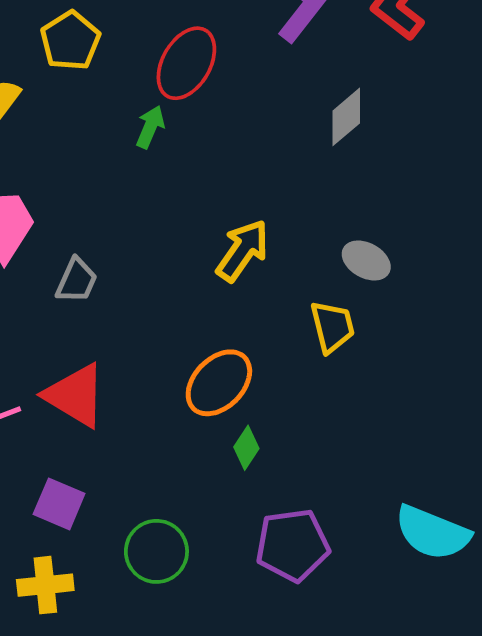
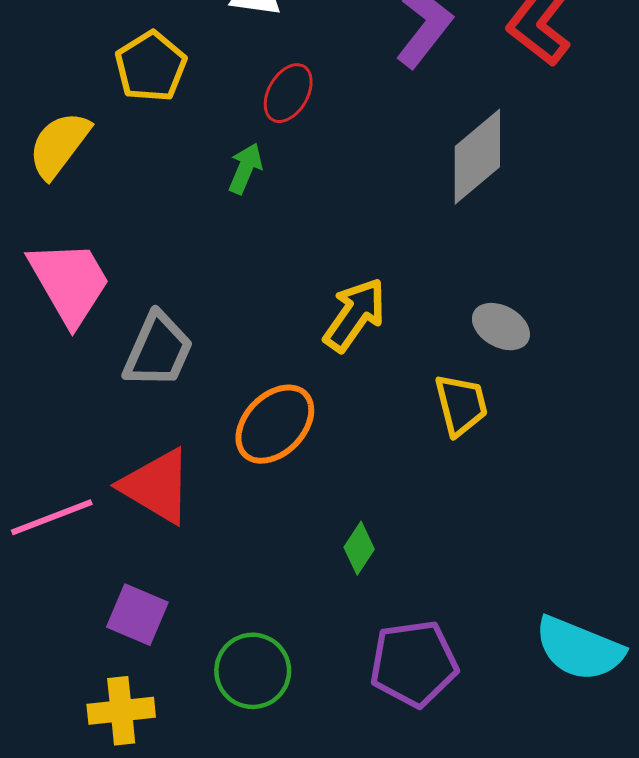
red ellipse: (186, 63) -> (288, 93), size x0.7
gray diamond: (346, 117) -> (477, 157), size x1.4
gray trapezoid: (77, 280) -> (158, 350), size x1.4
orange ellipse: (219, 383) -> (275, 424), moved

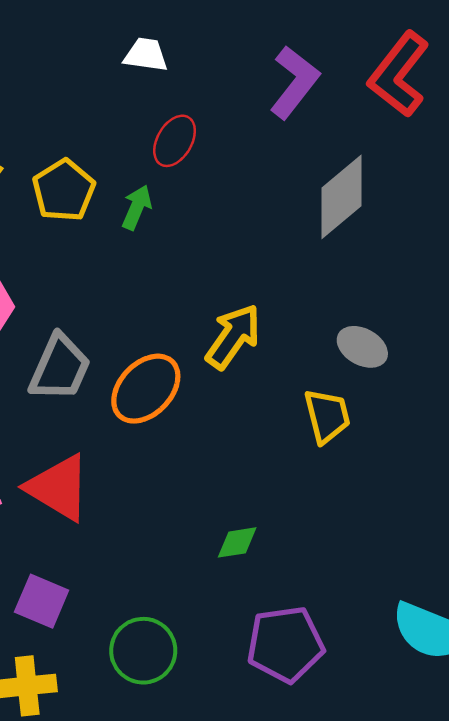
yellow pentagon: (151, 66) -> (64, 190), moved
orange ellipse: (275, 424) -> (146, 389), moved
green diamond: (359, 548) -> (237, 542), turned 48

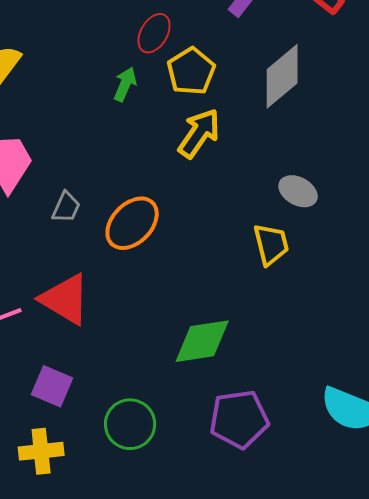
yellow pentagon: (64, 190) -> (191, 71), moved
yellow arrow: (233, 336) -> (199, 133), moved
gray trapezoid: (60, 368) -> (66, 207), size x0.6
green diamond: (237, 542) -> (202, 341), size x1.8

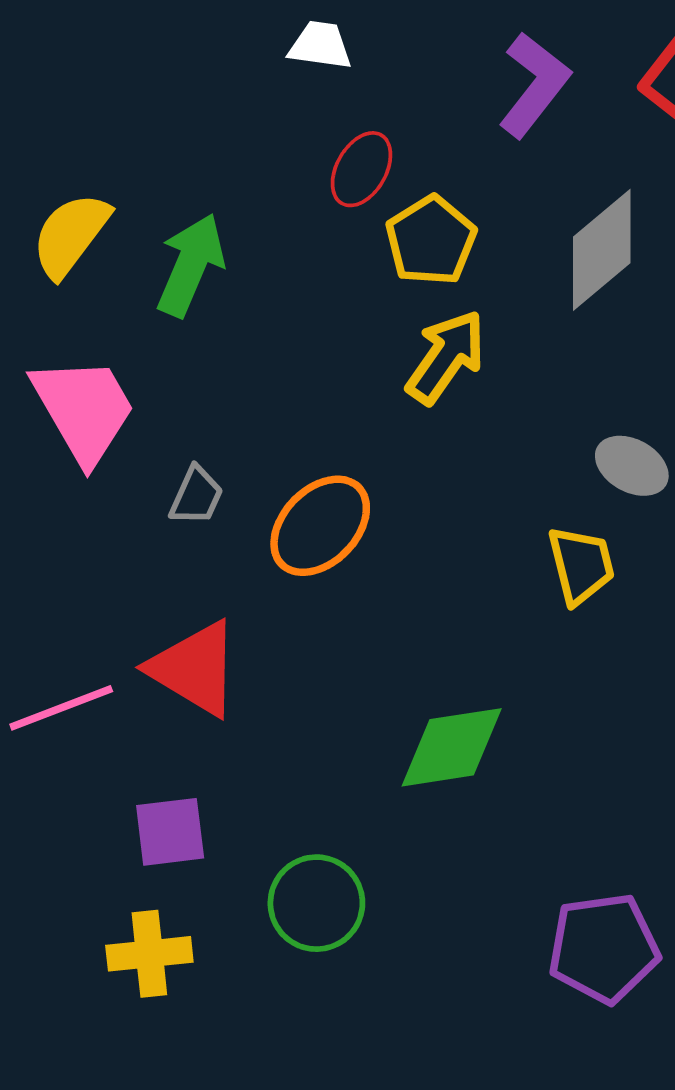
green arrow: (125, 84) -> (191, 265), moved, size x1.6
purple square: (52, 386) -> (170, 832), turned -30
purple pentagon: (239, 419) -> (604, 948), moved

